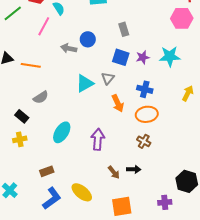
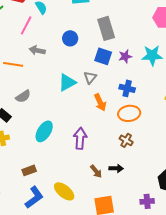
gray rectangle: (124, 29) -> (106, 28), size x1.6
gray arrow: (69, 48) -> (37, 50), moved

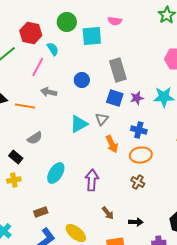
black arrow: (116, 168) -> (136, 222), moved

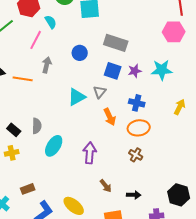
gray rectangle: (118, 70) -> (116, 43), turned -55
gray arrow: (49, 92) -> (47, 65), turned 91
gray semicircle: (35, 138) -> (37, 126), moved, turned -56
brown rectangle: (41, 212) -> (28, 189), moved

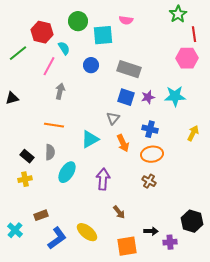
blue circle: (80, 53) -> (91, 65), moved
orange line: (23, 79) -> (54, 125), moved
cyan triangle: (77, 97) -> (90, 139), moved
black arrow: (134, 195) -> (151, 231), moved

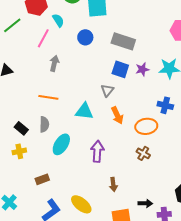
blue cross: (150, 129) -> (165, 105), moved
cyan triangle: (90, 139) -> (84, 111), turned 36
brown arrow: (119, 212) -> (113, 184), turned 32
brown rectangle: (41, 215) -> (42, 179), moved

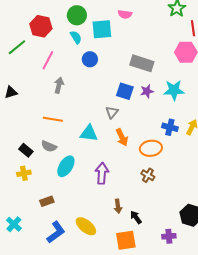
cyan semicircle: (58, 20) -> (76, 37), moved
gray rectangle: (123, 41) -> (142, 63), moved
gray semicircle: (44, 124) -> (49, 146), turned 112
black arrow: (145, 203) -> (136, 217), moved, turned -128

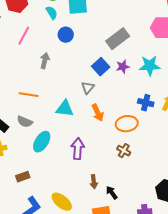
gray rectangle: (142, 63) -> (118, 39), turned -55
gray arrow: (59, 85) -> (45, 61), moved
blue square: (125, 91) -> (101, 67), turned 30

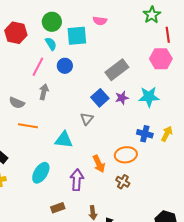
pink line: (24, 36) -> (38, 67), moved
orange arrow: (98, 113) -> (99, 164), moved
gray semicircle: (25, 122) -> (17, 103), moved
brown rectangle: (23, 177) -> (58, 208), moved

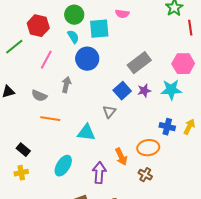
pink hexagon: (161, 59) -> (183, 64), moved
blue circle: (65, 66) -> (87, 59), size x1.5
pink line: (38, 67) -> (46, 60), moved

